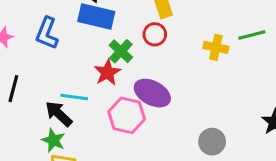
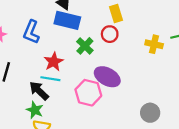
red star: (107, 72) -> (54, 62), moved

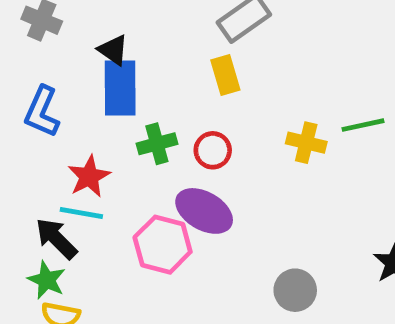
blue rectangle: (67, 20) -> (120, 88), turned 75
red circle: (110, 34) -> (213, 150), moved
green cross: (85, 46) -> (157, 144), turned 30

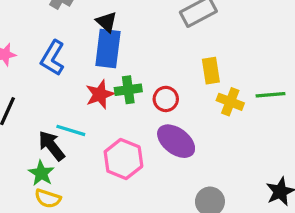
yellow rectangle: (225, 75) -> (211, 71), moved
red star: (89, 176) -> (100, 94), moved
purple ellipse: (204, 211) -> (176, 141), moved

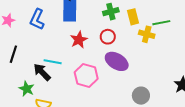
green cross: (128, 90) -> (111, 12), moved
red star: (100, 94) -> (79, 40), moved
green line: (270, 95) -> (161, 23), moved
green star: (41, 173) -> (27, 89), moved

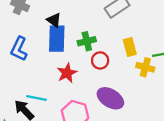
green cross: (111, 12) -> (87, 41), moved
red circle: (108, 37) -> (100, 60), moved

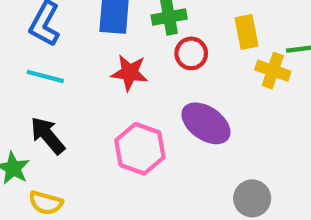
red star: (67, 73) -> (130, 73), turned 30
cyan line: (36, 98) -> (45, 76), moved

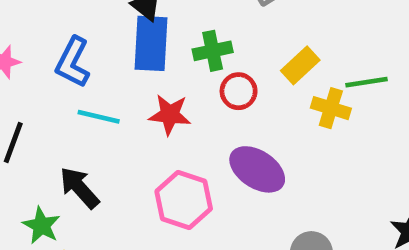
yellow rectangle: (247, 32) -> (300, 65), turned 60
cyan line: (45, 76) -> (99, 117), moved

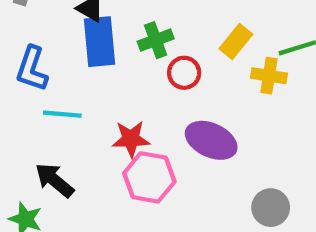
red star: (170, 115) -> (131, 139), moved

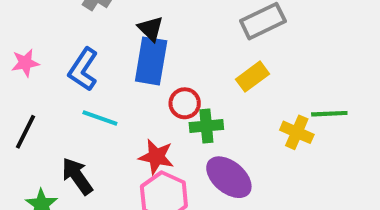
green cross: (156, 40) -> (206, 126), moved
yellow rectangle: (236, 41) -> (253, 77), moved
red circle: (184, 73) -> (185, 103), moved

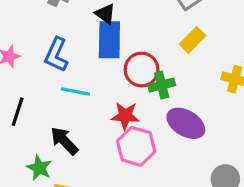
red circle: (185, 103) -> (142, 70), size x1.4

